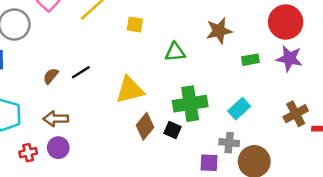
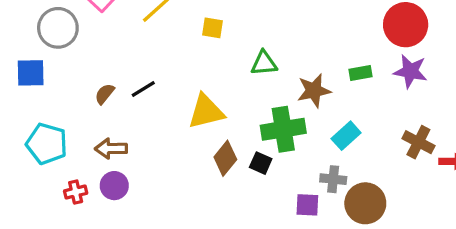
brown star: (219, 31) -> (314, 91), moved
brown cross: (296, 114) -> (418, 142), turned -35

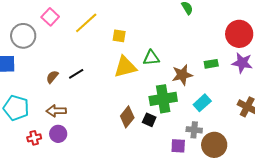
yellow triangle: (206, 112) -> (125, 67), moved

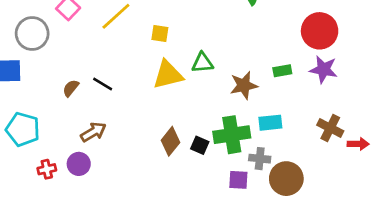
black line: (76, 74) -> (103, 84), turned 63
green cross: (163, 99) -> (232, 135), moved
cyan rectangle: (202, 103) -> (270, 123), turned 36
brown arrow: (56, 111) -> (93, 132), moved, turned 150

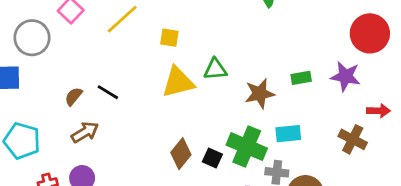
red circle: (320, 31) -> (370, 33), moved
brown arrow: (93, 132) -> (85, 132), moved
green cross: (232, 135) -> (247, 147), turned 32
red arrow: (358, 144) -> (378, 111), moved

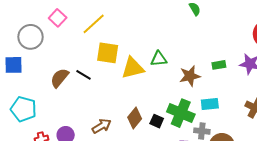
yellow square: (169, 38) -> (108, 53), moved, size x1.6
brown semicircle: (74, 96) -> (60, 78), size x1.5
brown arrow: (85, 132) -> (102, 126), moved

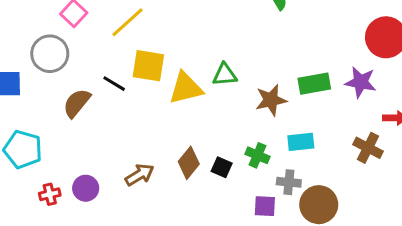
gray circle: (31, 37) -> (50, 54), moved
green rectangle: (219, 65) -> (314, 84), size x1.5
black line: (84, 75) -> (114, 84), moved
green cross: (181, 113) -> (257, 155), size x0.6

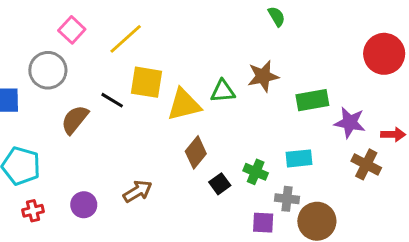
purple star: (361, 82) -> (350, 123), moved
brown star: (271, 100) -> (263, 76), moved
brown diamond: (189, 163) -> (196, 152), moved
black square: (222, 167) -> (220, 184), turned 30
red cross: (50, 194) -> (33, 211), moved

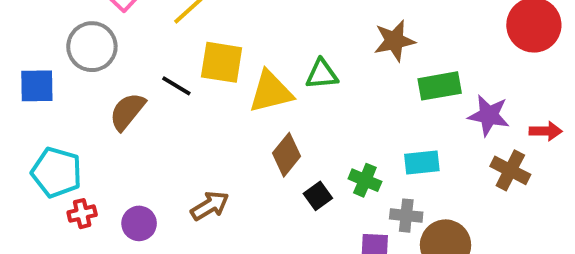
brown star: (263, 76) -> (394, 41), moved
red cross: (33, 211) -> (82, 214), moved

